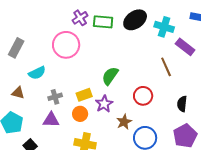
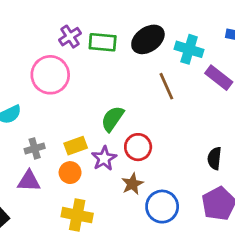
brown line: (166, 67) -> (166, 86), moved
red circle: (143, 96) -> (138, 147), moved

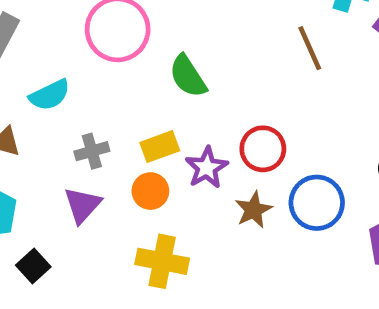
green semicircle: (113, 119) -> (188, 76), moved, turned -68
purple triangle: (29, 181) -> (82, 205), turned -50
blue circle: (162, 207) -> (317, 203), moved

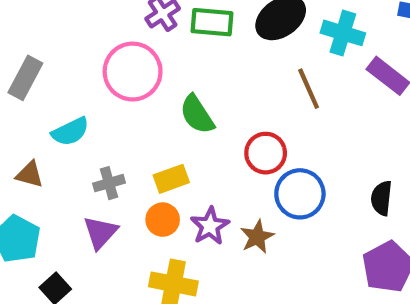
red circle: (263, 149) -> (266, 153), moved
purple star: (207, 168) -> (210, 226), moved
blue circle: (317, 203) -> (300, 194), moved

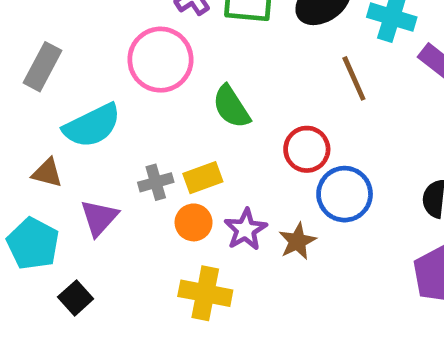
cyan semicircle: (70, 132) -> (92, 126), size x1.4
gray cross: (109, 183) -> (156, 182), moved
purple triangle: (100, 232) -> (99, 218), moved

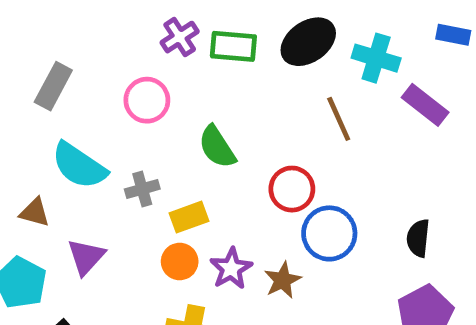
pink circle: (160, 60) -> (147, 100), size x0.7
gray rectangle: (42, 67) -> (53, 86), moved
cyan semicircle: (92, 126) -> (79, 166), turned 60
gray cross: (156, 182) -> (142, 189), moved

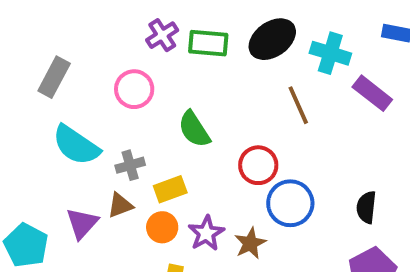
brown triangle: (35, 212) -> (120, 205), moved, turned -36

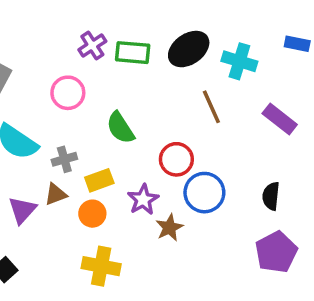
purple rectangle: (372, 93) -> (280, 119), moved
purple star: (206, 233) -> (143, 200), moved

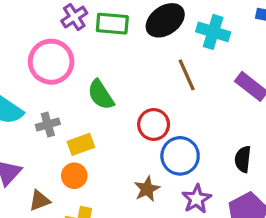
pink circle: (68, 93) -> (51, 62), size x1.4
brown triangle: (56, 194) -> (40, 201), moved
purple star: (143, 200) -> (197, 199), moved

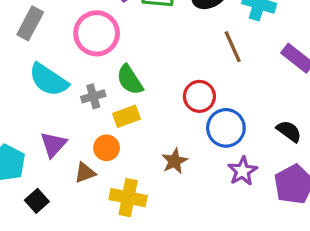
green semicircle: (101, 95) -> (130, 80), moved
black semicircle: (243, 159) -> (289, 131), turned 120
orange circle: (74, 176) -> (107, 148), moved
brown star: (147, 189) -> (175, 161), moved

